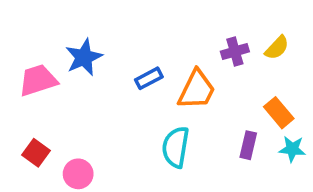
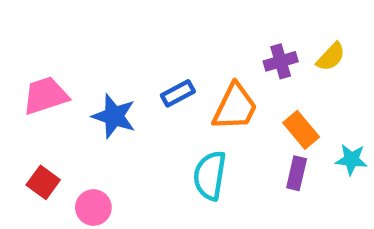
blue star: (84, 57) -> (114, 116), moved, turned -30
orange rectangle: (279, 113) -> (301, 130), moved
cyan star: (292, 149) -> (351, 160), moved

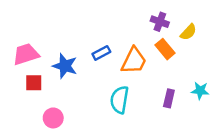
purple cross: (281, 61) -> (160, 22), moved, turned 36
orange rectangle: (301, 130) -> (165, 49), moved
red square: (43, 182) -> (34, 83), moved, turned -36

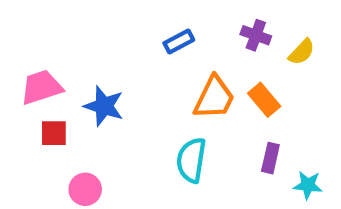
orange rectangle: (165, 49) -> (264, 100), moved
blue rectangle: (101, 53) -> (179, 41), moved
cyan star: (200, 91) -> (308, 185), moved

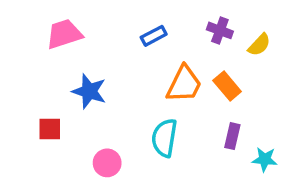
pink trapezoid: (41, 87) -> (64, 34), moved
red square: (54, 133) -> (50, 129), moved
pink circle: (85, 189) -> (107, 163), moved

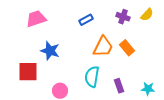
yellow semicircle: (259, 45) -> (147, 15), moved
red square: (50, 129) -> (28, 72), size x1.5
purple rectangle: (232, 136) -> (119, 86), moved, turned -32

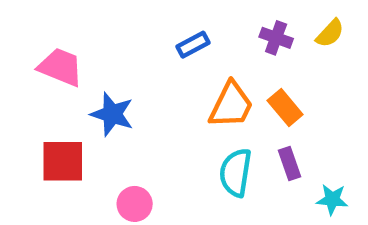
pink trapezoid: (36, 19) -> (61, 67), moved, turned 40
cyan semicircle: (92, 77) -> (236, 173), moved
purple rectangle: (119, 86) -> (290, 164), moved

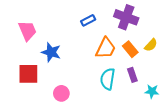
yellow semicircle: (330, 33) -> (151, 45), moved
purple cross: (276, 38) -> (126, 17), size x1.6
pink trapezoid: (61, 67) -> (27, 31), turned 45

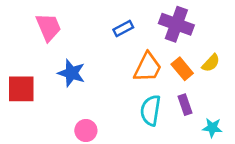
pink trapezoid: (27, 31) -> (49, 27), moved
red square: (28, 74) -> (21, 89), moved

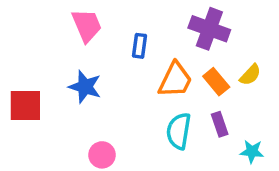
pink trapezoid: (49, 27) -> (87, 25), moved
blue rectangle: (123, 29) -> (140, 46), moved, turned -54

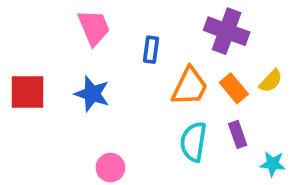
red square: (25, 105) -> (28, 92), moved

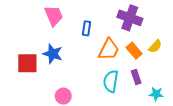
red square: (28, 92) -> (27, 63), moved

